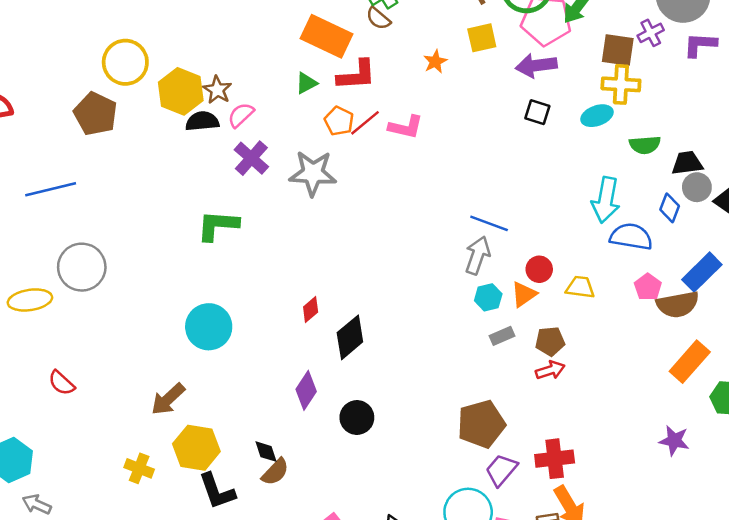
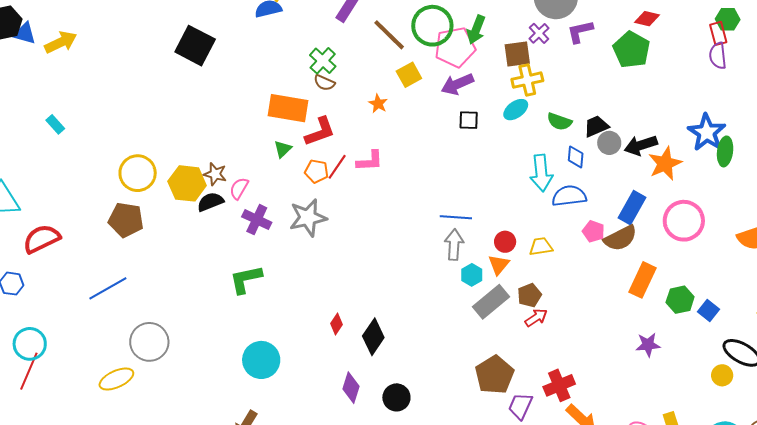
green semicircle: (645, 145) -> (559, 122), turned 40
blue diamond: (670, 208) -> (576, 157), moved
gray rectangle: (502, 336) -> (491, 302), size x1.8

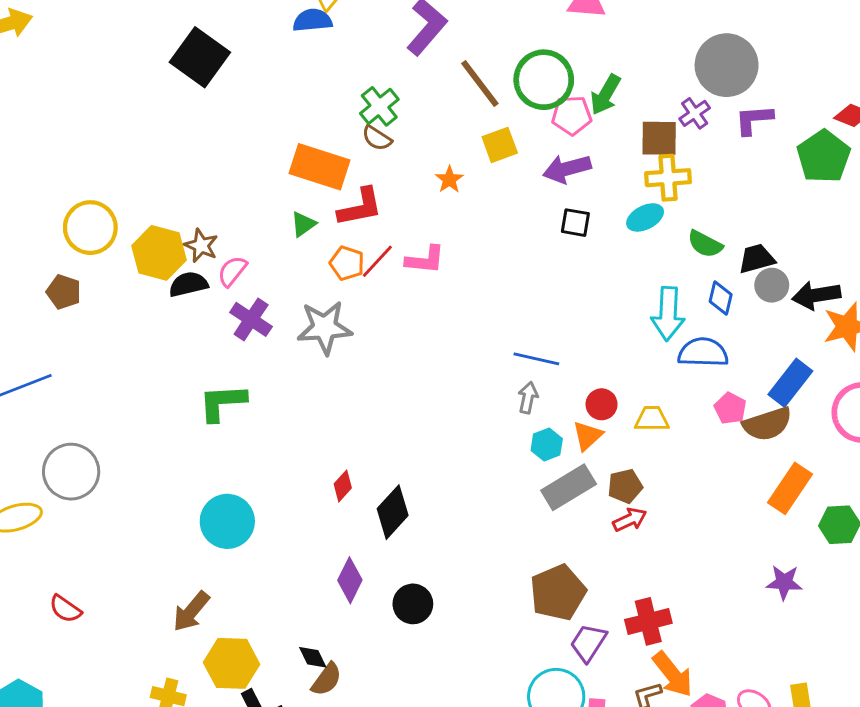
pink pentagon: (455, 47) -> (572, 115), size x0.7
brown pentagon: (126, 220) -> (64, 292), size x0.7
gray arrow: (454, 245) -> (528, 398), size x0.7

